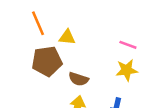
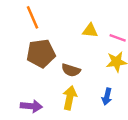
yellow triangle: (67, 37) -> (90, 31), moved

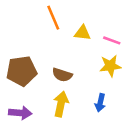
orange line: (33, 17) -> (53, 18), moved
brown pentagon: (41, 53) -> (22, 71), moved

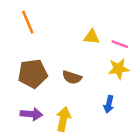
orange line: (53, 18) -> (28, 22), moved
yellow arrow: (61, 104) -> (63, 119), moved

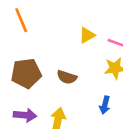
yellow triangle: (92, 37) -> (87, 35), turned -35

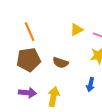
orange line: (21, 20) -> (30, 32), moved

